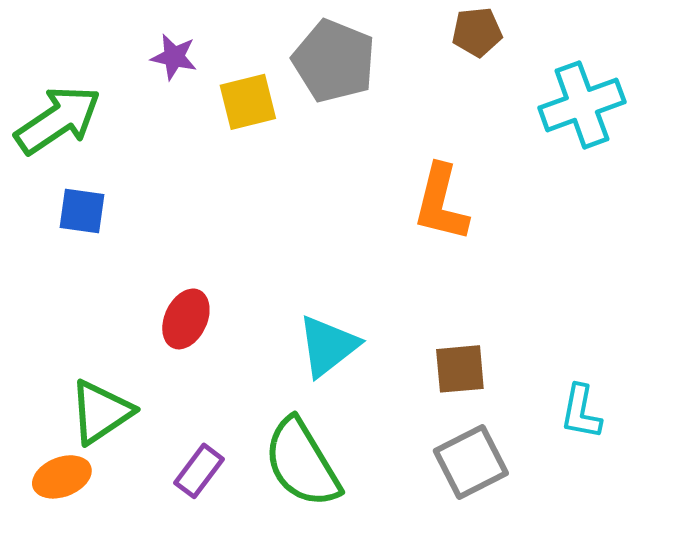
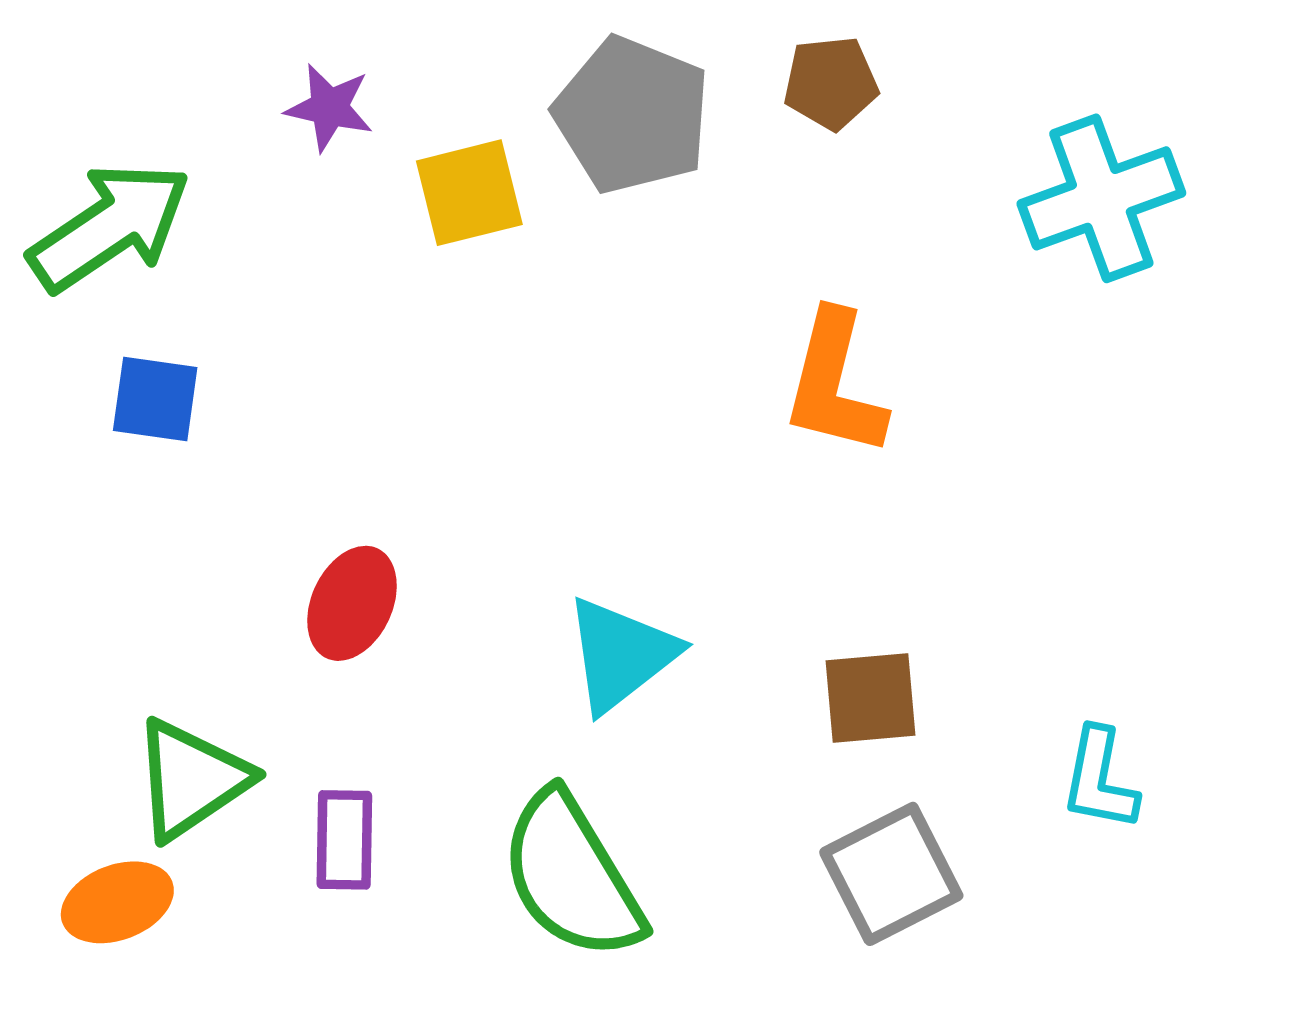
brown pentagon: (477, 32) -> (831, 83), moved
purple rectangle: (199, 471) -> (344, 840), moved, turned -36

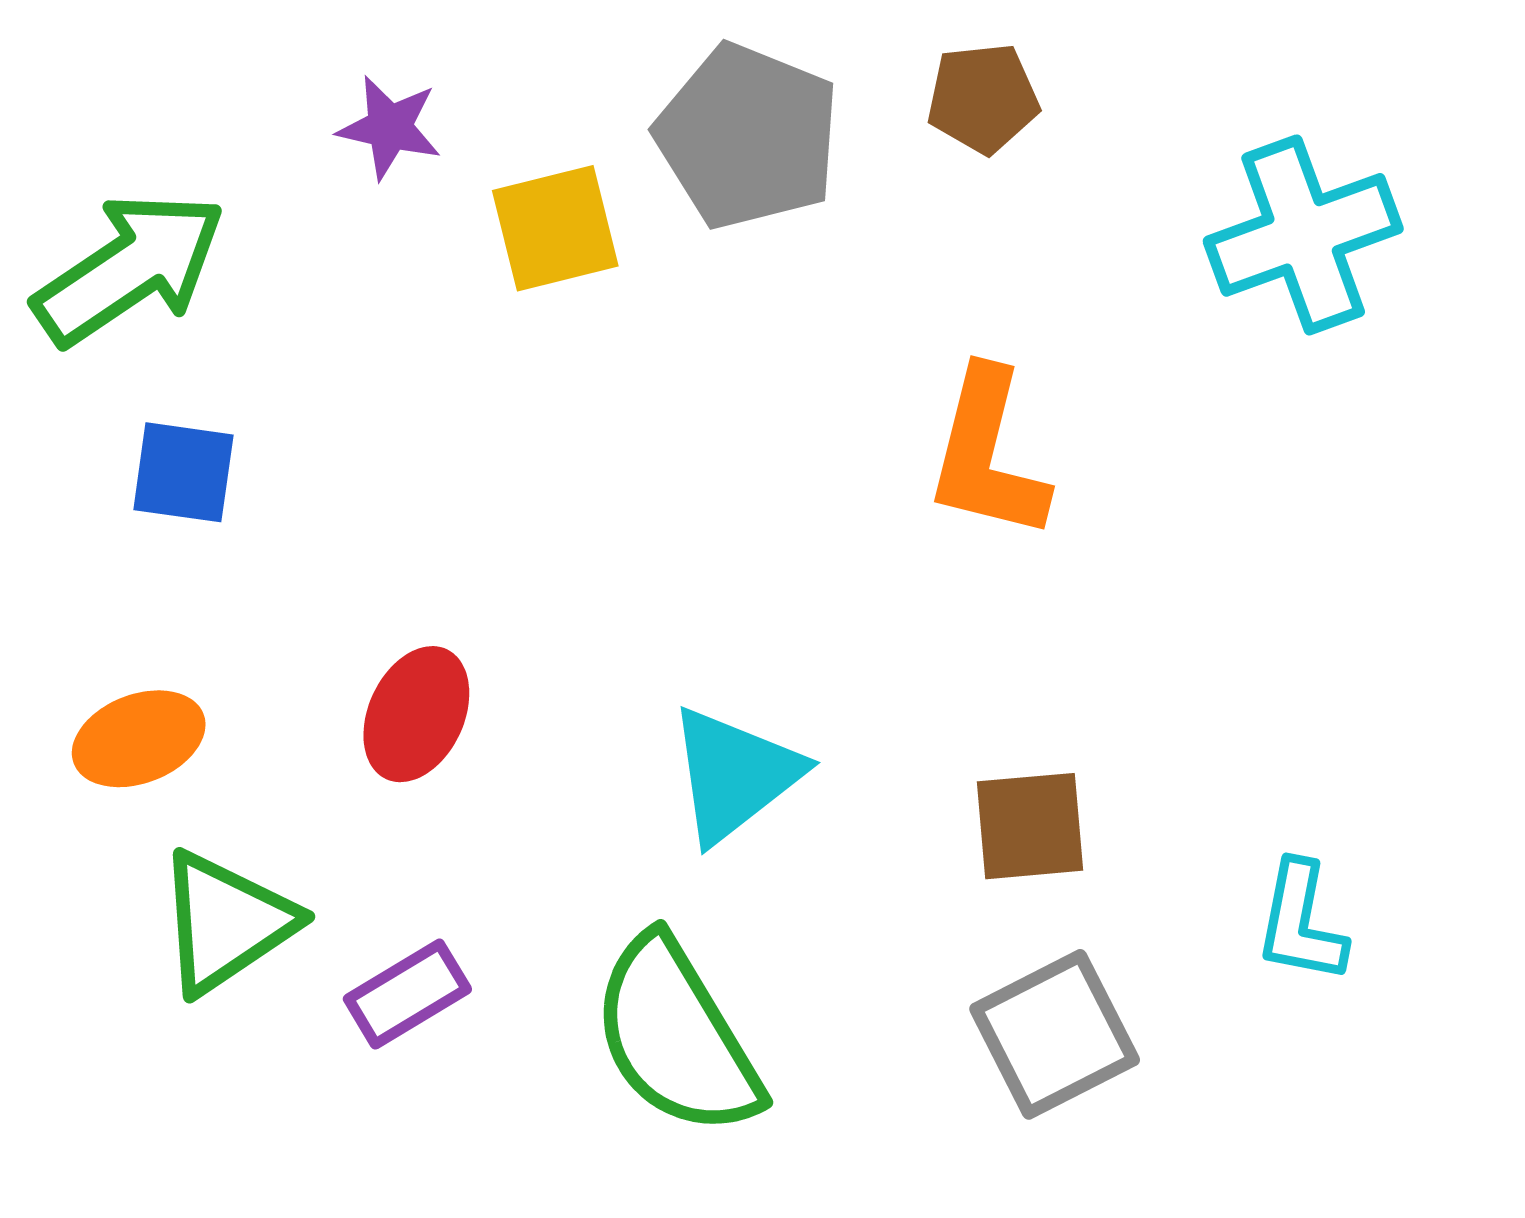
purple rectangle: (344, 840) -> (407, 994), turned 58
orange ellipse: (117, 902) -> (139, 739), moved

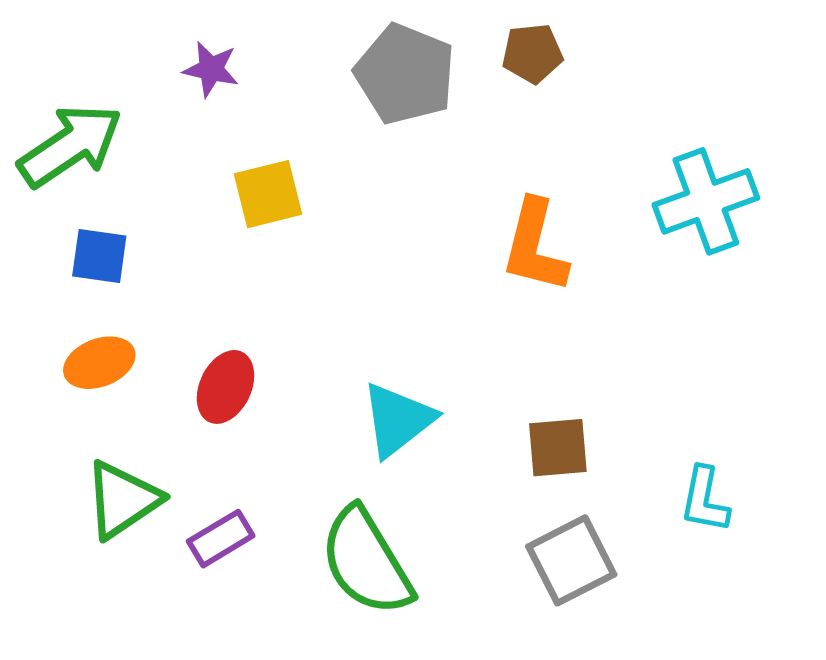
yellow square: (555, 228) -> (268, 194), moved
cyan cross: (1303, 235) -> (706, 201), moved
orange ellipse: (139, 739) -> (99, 363), moved

